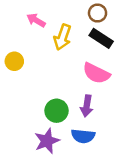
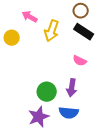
yellow circle: (14, 61) -> (12, 38), moved
pink semicircle: (96, 73) -> (80, 61), size x0.6

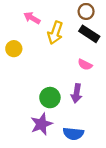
yellow circle: (12, 38) -> (14, 49), moved
blue semicircle: (69, 113) -> (73, 134), moved

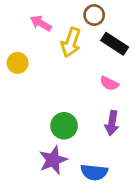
brown circle: (86, 11) -> (94, 15), moved
purple arrow: (77, 93) -> (112, 123), moved

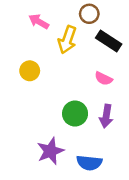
yellow circle: (18, 63) -> (30, 71), moved
green circle: (64, 126) -> (75, 114), moved

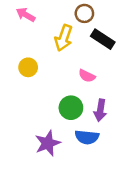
pink arrow: (39, 22) -> (26, 15), moved
pink semicircle: (104, 79) -> (87, 76), moved
blue semicircle: (89, 163) -> (87, 137), moved

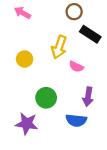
yellow arrow: (64, 38) -> (59, 47), moved
green circle: (71, 108) -> (46, 98), moved
purple star: (48, 143) -> (27, 124), moved, turned 30

